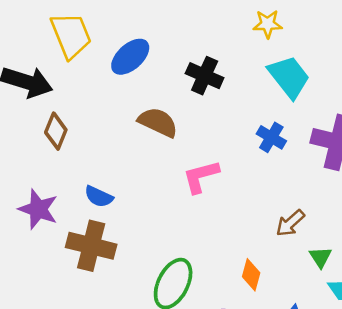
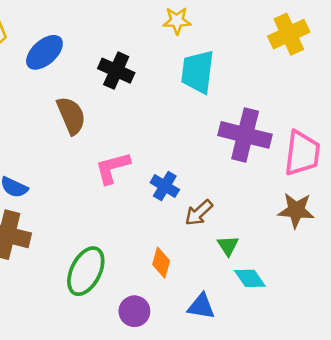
cyan trapezoid: (289, 77) -> (198, 72), turned -135
brown semicircle: (158, 122) -> (71, 116), turned 42
blue cross: (271, 137) -> (165, 186), moved

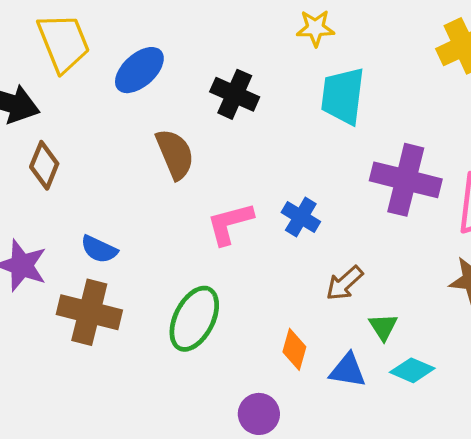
blue cross: (165, 186) -> (301, 217), moved
green ellipse: (86, 271) -> (194, 319), moved
cyan diamond: (250, 278) -> (412, 370), turned -32
blue triangle: (201, 306) -> (348, 370), moved

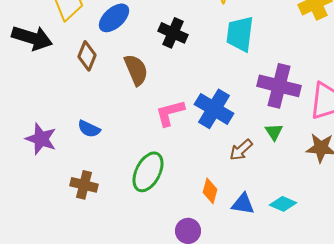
brown diamond: (44, 165) -> (87, 56), moved
blue cross: (301, 217) -> (214, 109), size x1.6
brown cross: (89, 312) -> (84, 185), moved, size x0.7
green triangle: (383, 327) -> (274, 132), moved

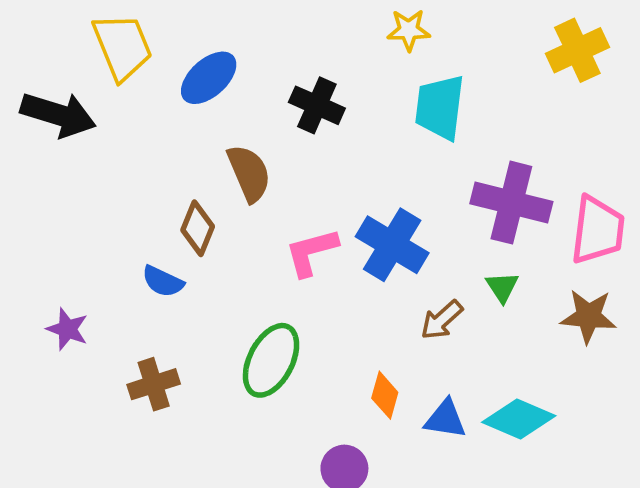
brown diamond: (87, 56) -> (198, 228), moved
purple star: (41, 139) -> (67, 329), moved, size x0.7
brown cross: (84, 185) -> (154, 384), turned -32
cyan diamond: (283, 204) -> (519, 419), size x1.4

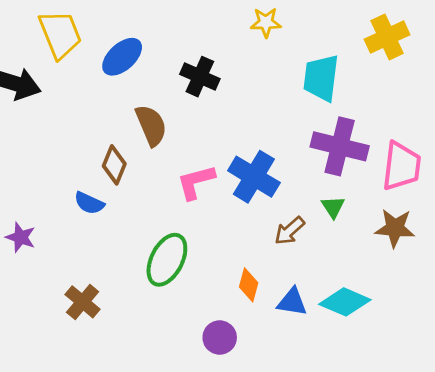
cyan trapezoid: (440, 107) -> (321, 78), moved
brown cross: (154, 384) -> (83, 302), moved, turned -32

